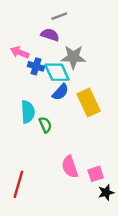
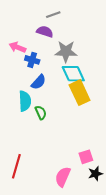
cyan diamond: (57, 72) -> (73, 74), moved
blue semicircle: (60, 92) -> (39, 82), moved
pink semicircle: (70, 167) -> (63, 177), moved, turned 42

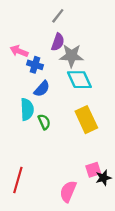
gray line: (53, 15) -> (58, 16), turned -32
purple semicircle: (45, 32) -> (58, 42), moved, turned 91
yellow rectangle: (80, 93) -> (86, 120), moved
black star: (95, 174) -> (103, 178), moved

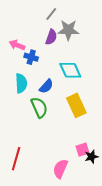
gray star: (71, 56) -> (68, 30), moved
blue semicircle: (42, 89) -> (46, 86), moved
cyan semicircle: (27, 109) -> (21, 83), moved
green semicircle: (44, 122) -> (39, 107), size x1.5

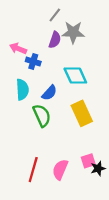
red line: (16, 159) -> (33, 170), moved
pink semicircle: (60, 169) -> (60, 170), moved

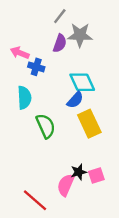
blue semicircle: (49, 93) -> (75, 100), moved
black star: (98, 168) -> (79, 172), moved
red line: (33, 170) -> (35, 200), moved, turned -65

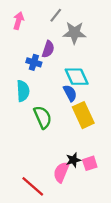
purple semicircle: (60, 43) -> (48, 49), moved
pink arrow: (20, 53) -> (18, 21), moved, turned 84
blue semicircle: (75, 100) -> (70, 93), turned -70

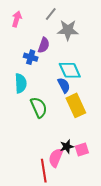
red line: (33, 186) -> (44, 171), moved, turned 40

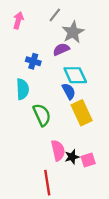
gray star: (68, 30) -> (73, 32), turned -30
purple semicircle: (44, 45) -> (61, 49), moved, turned -133
pink semicircle: (56, 158) -> (58, 150), moved, turned 144

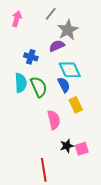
yellow rectangle: (82, 113) -> (76, 105), size x0.7
green semicircle: (42, 115) -> (39, 87), moved
pink semicircle: (58, 150) -> (54, 120), moved

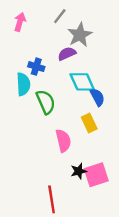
cyan semicircle: (21, 83) -> (23, 84), moved
blue semicircle: (64, 85) -> (97, 97), moved
pink square: (82, 149) -> (96, 175), size x1.5

